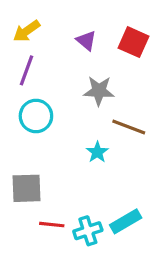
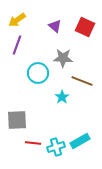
cyan circle: (36, 116) -> (38, 73), moved

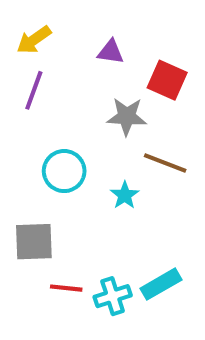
purple triangle: (55, 26) -> (111, 52), turned -32
red square: (85, 27) -> (167, 80), moved
cyan circle: (38, 73) -> (64, 171), moved

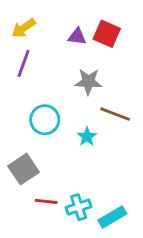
red square: (167, 80) -> (107, 34), moved
gray square: (34, 242) -> (24, 169), turned -32
cyan rectangle: (161, 284) -> (112, 217), moved

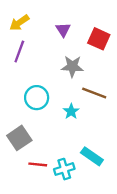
red square: (107, 34) -> (99, 39), moved
purple triangle: (77, 37) -> (63, 30), turned 49
cyan rectangle: (112, 217) -> (92, 156), moved, turned 65

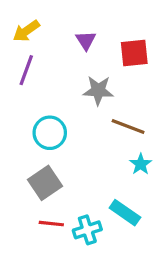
red square: (99, 39) -> (134, 53), turned -30
cyan star: (71, 111) -> (141, 164), moved
gray square: (19, 138) -> (45, 183), moved

